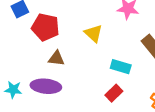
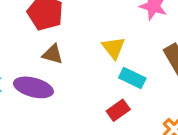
yellow triangle: (93, 33) -> (114, 48), moved

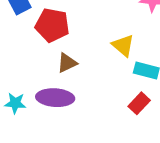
brown triangle: (53, 54) -> (67, 63), turned -30

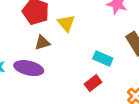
yellow triangle: (123, 46) -> (66, 23), moved

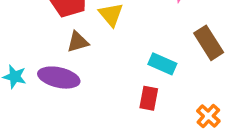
red rectangle: (93, 83) -> (149, 98), turned -42

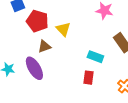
purple ellipse: (59, 78) -> (34, 68), turned 50

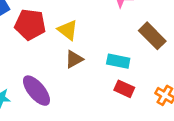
brown triangle: (44, 46) -> (74, 59), moved
red rectangle: (89, 78) -> (124, 89), moved, turned -64

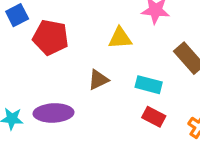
yellow triangle: (68, 30) -> (120, 38), moved, turned -45
purple ellipse: (36, 91) -> (54, 113), turned -56

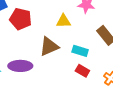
brown triangle: (98, 80) -> (49, 46), size x1.5

